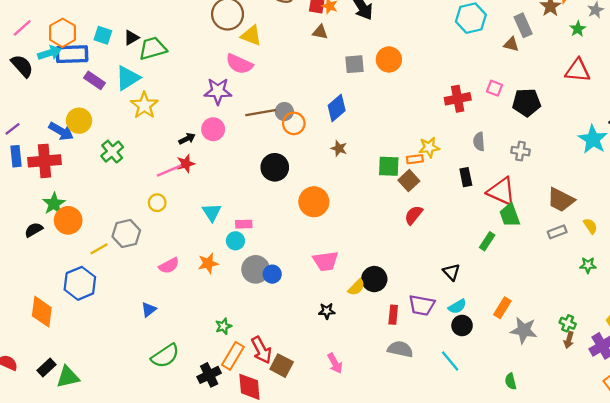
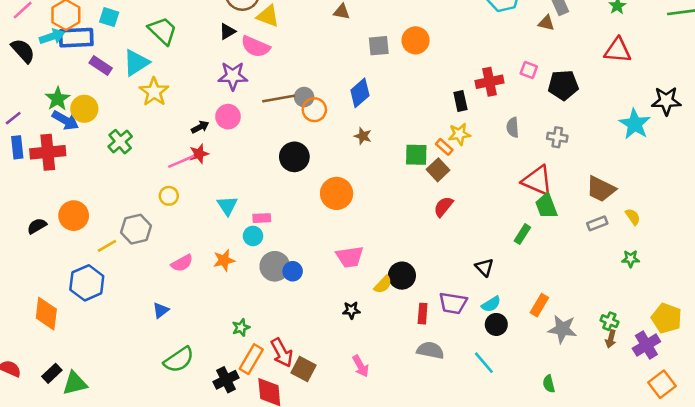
black triangle: (131, 38) -> (227, 32), moved
green trapezoid: (153, 48) -> (163, 31), turned 60
orange rectangle: (415, 159) -> (444, 147), turned 49
black rectangle: (466, 177) -> (460, 101), moved
green star: (54, 204) -> (58, 99), moved

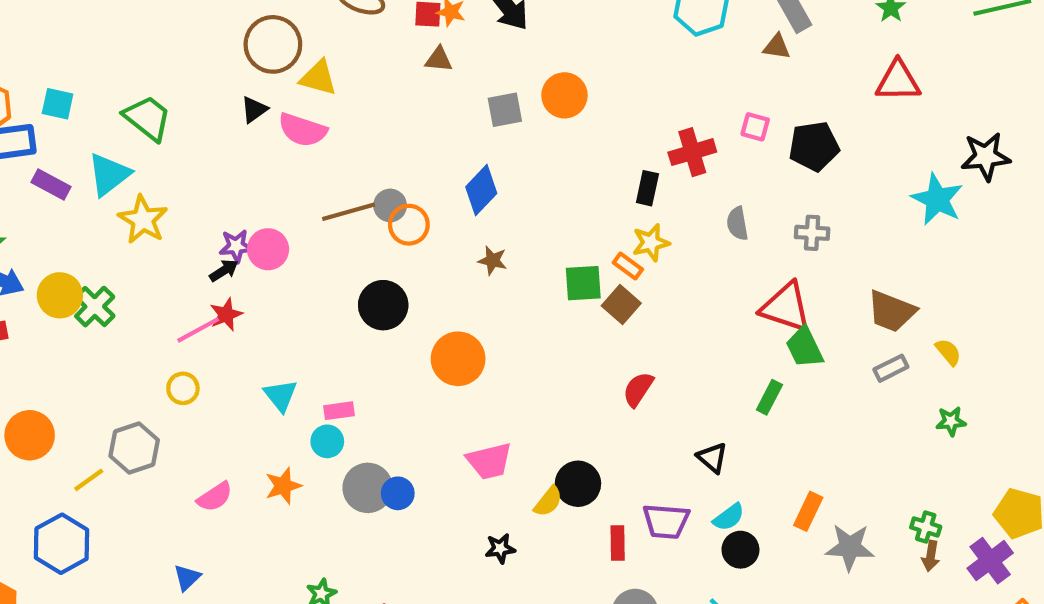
purple star: (233, 76) -> (236, 246), moved, size x0.7
black rectangle: (460, 101) -> (647, 188), turned 30
yellow circle: (84, 109) -> (60, 295), moved
red semicircle: (443, 207) -> (638, 389), moved

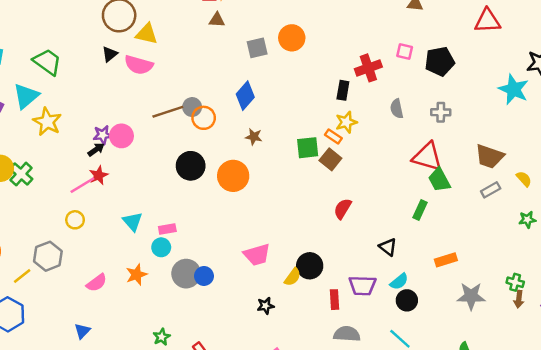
orange circle: (458, 359) -> (233, 176), moved
orange rectangle: (808, 511) -> (446, 260), moved, turned 50

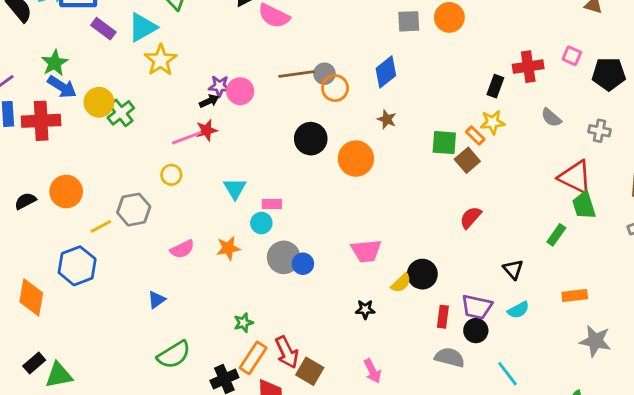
gray semicircle: (397, 109) -> (551, 118), turned -48
black circle: (407, 300) -> (476, 331), moved

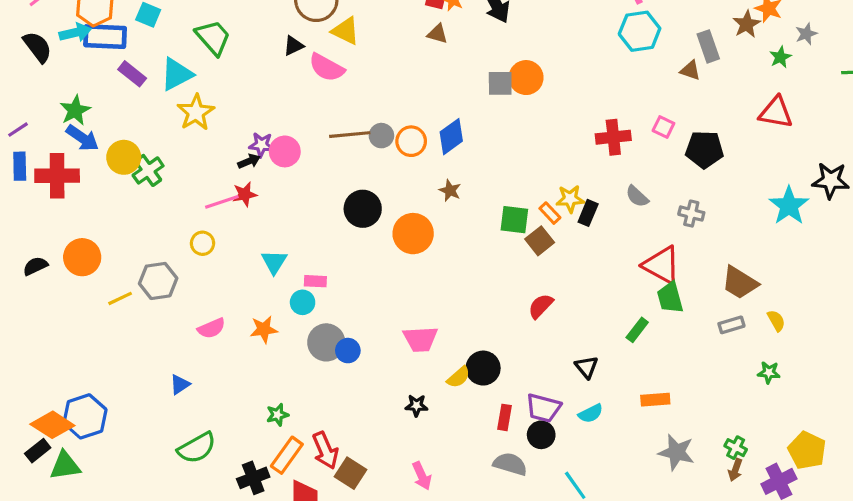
gray square: (409, 21) -> (500, 83), moved
black rectangle: (495, 86) -> (588, 213), moved
orange circle: (335, 88) -> (411, 141), moved
blue hexagon: (77, 266) -> (85, 416), moved
orange diamond: (31, 297) -> (52, 425), moved, turned -69

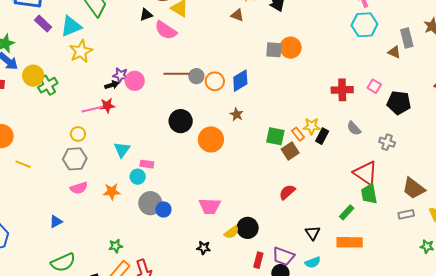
gray hexagon: (158, 281) -> (75, 159), moved
yellow line: (120, 298) -> (23, 164), turned 42
orange rectangle: (655, 400) -> (350, 242), moved, size x1.4

